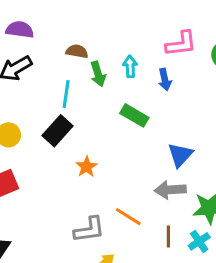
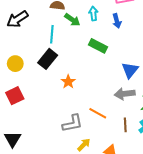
green arrow: (98, 74) -> (72, 20), turned -35

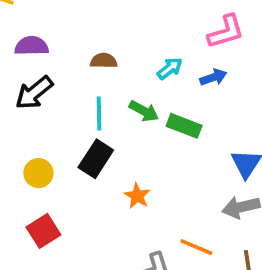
cyan arrow: (93, 14) -> (170, 68), turned 64
green arrow: (72, 20) -> (144, 111), moved
blue arrow: (117, 21) -> (213, 77), turned -88

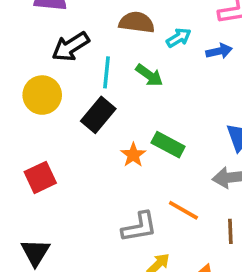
brown semicircle: (104, 61) -> (137, 22), moved, size x1.4
black arrow: (34, 93) -> (71, 47), moved
green rectangle: (184, 126) -> (168, 145), moved
yellow circle: (38, 173) -> (42, 95), moved, size x1.4

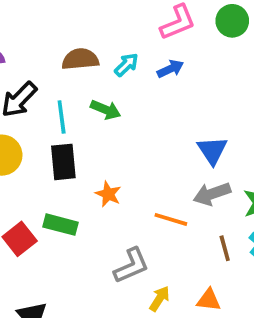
black rectangle: (98, 115) -> (63, 162), turned -32
green rectangle: (168, 145) -> (61, 225), moved
orange line: (183, 210) -> (171, 219), moved

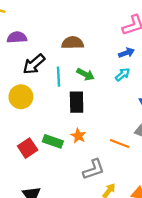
cyan arrow: (126, 65) -> (123, 75), moved
black rectangle: (63, 162) -> (77, 102), moved
orange star: (108, 194) -> (78, 136), moved

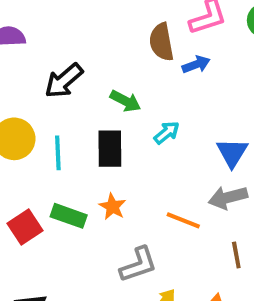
brown semicircle: (73, 43) -> (161, 42), moved, turned -100
black arrow: (34, 64) -> (64, 81), moved
cyan arrow: (123, 75) -> (167, 133), moved
cyan line: (59, 77) -> (58, 153), moved

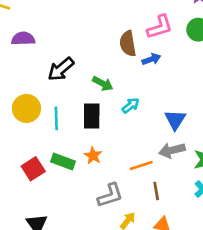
orange line: (183, 220) -> (141, 166), turned -40
brown line: (236, 255) -> (156, 191), moved

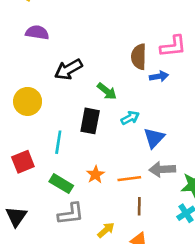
cyan line: (56, 118) -> (58, 142), moved
blue triangle: (175, 120) -> (154, 138), moved
orange star: (93, 156) -> (95, 174), moved
green rectangle: (63, 161) -> (61, 184), moved
gray L-shape: (110, 195) -> (71, 214), moved

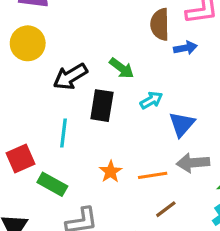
black arrow: (68, 69) -> (70, 77), moved
yellow circle: (28, 101) -> (28, 43), moved
green rectangle: (61, 184) -> (52, 184), moved
brown line: (139, 206) -> (166, 209), turned 54

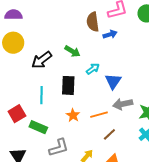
black rectangle: (102, 106) -> (68, 85), moved

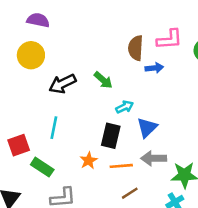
black rectangle: (68, 85) -> (111, 136), moved

